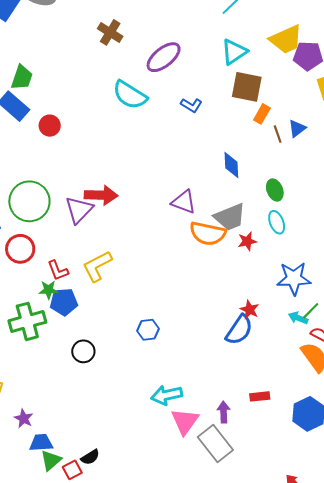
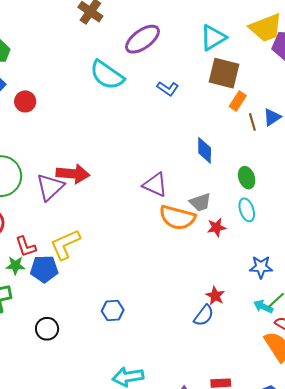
gray trapezoid: (230, 217) -> (200, 202), size x0.7
blue star: (294, 279) -> (261, 267), size x0.7
blue pentagon: (64, 302) -> (44, 269), moved
blue semicircle: (239, 330) -> (204, 315), size x0.7

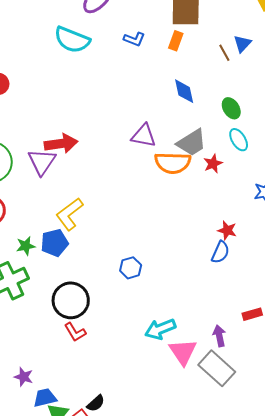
orange rectangle: (238, 101) -> (176, 41), moved
gray trapezoid: (200, 202) -> (192, 143), size x1.4
red L-shape: (26, 247) -> (75, 332), moved
black circle: (47, 329) -> (71, 300), size x1.6

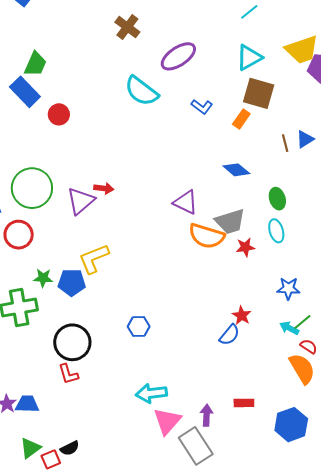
blue diamond: (184, 91) -> (236, 170), turned -52
red arrow: (61, 144) -> (104, 188), size x0.6
blue trapezoid: (45, 398) -> (27, 404), moved

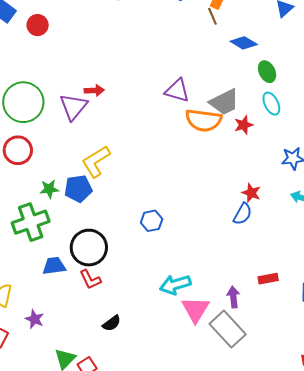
brown line: (285, 143) -> (212, 16), moved
blue diamond: (236, 170) -> (244, 43), moved
blue trapezoid: (27, 404) -> (54, 266), moved
black semicircle: (70, 448) -> (112, 323), moved

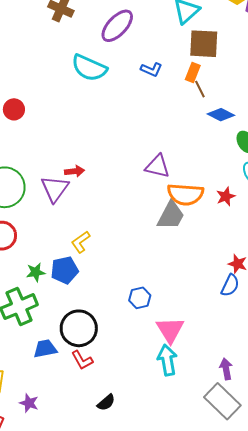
brown line: (212, 16) -> (200, 89), moved
gray trapezoid: (224, 102) -> (171, 215), moved, turned -32
yellow L-shape: (96, 161) -> (81, 242), size x0.7
cyan arrow: (175, 285) -> (167, 360), turned 100
pink triangle: (196, 309) -> (170, 330), moved

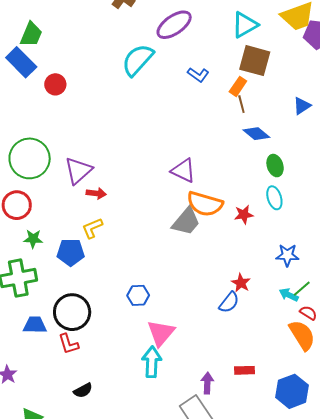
cyan semicircle: (89, 68) -> (138, 60), turned 96
red arrow: (75, 171) -> (96, 193), moved
green star: (36, 272) -> (33, 239), moved

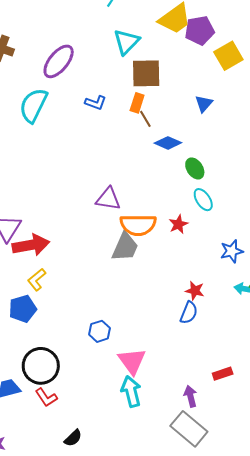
red arrow: (96, 193) -> (31, 245), size x1.8

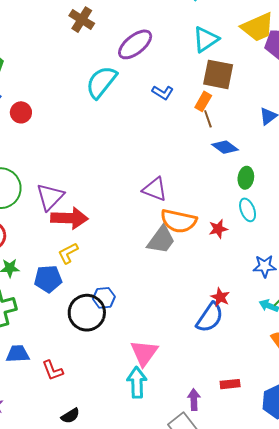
green ellipse: (195, 168) -> (246, 178), turned 30
blue semicircle: (189, 313) -> (210, 317), size x1.4
blue hexagon: (100, 331) -> (104, 298), moved
black circle: (41, 366) -> (87, 313), moved

